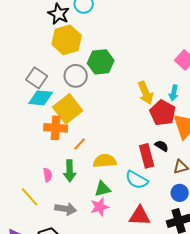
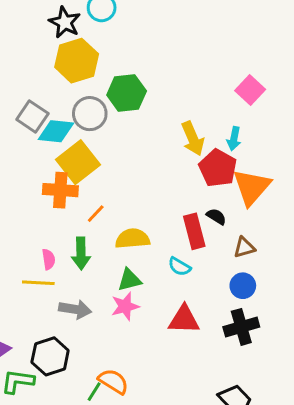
cyan diamond: (41, 98) -> (56, 131), moved
cyan semicircle: (137, 180) -> (180, 267), size x0.7
yellow line: (30, 197) -> (38, 283), moved, turned -45

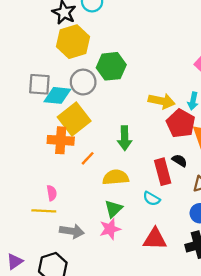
gray square: (32, 117) -> (39, 84), turned -30
yellow arrow: (193, 139) -> (162, 101), turned -55
green arrow: (81, 253) -> (125, 138), moved
green triangle: (130, 280) -> (113, 209), turned -30

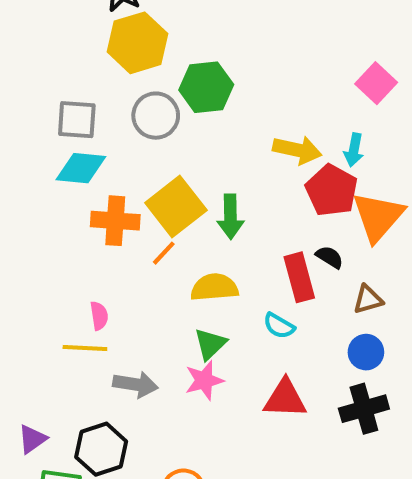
cyan diamond: (57, 95) -> (81, 168), moved
yellow square: (74, 119) -> (176, 207), moved

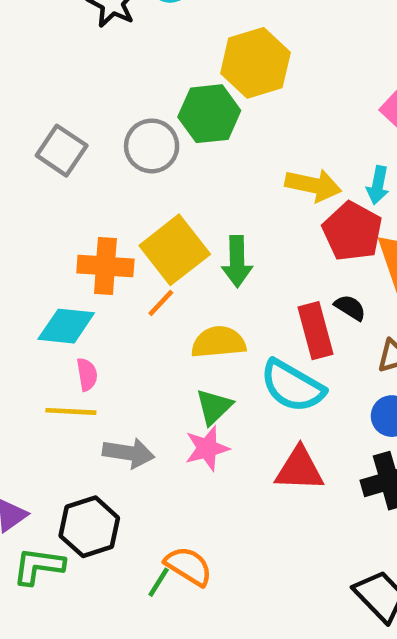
yellow hexagon: (137, 43) -> (255, 63), moved
gray square: (77, 120) -> (62, 151), turned 30
cyan diamond: (81, 168) -> (66, 326), moved
cyan semicircle: (279, 326) -> (292, 386), size x1.8

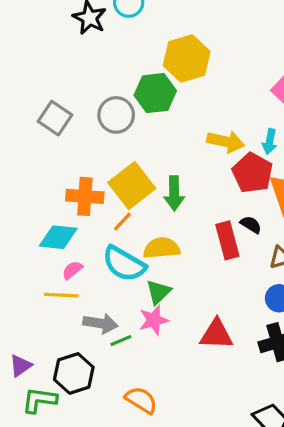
pink semicircle: (87, 374) -> (72, 270), turned -120
cyan semicircle: (292, 386) -> (124, 264), moved
green line: (159, 582) -> (121, 341), moved, turned 35

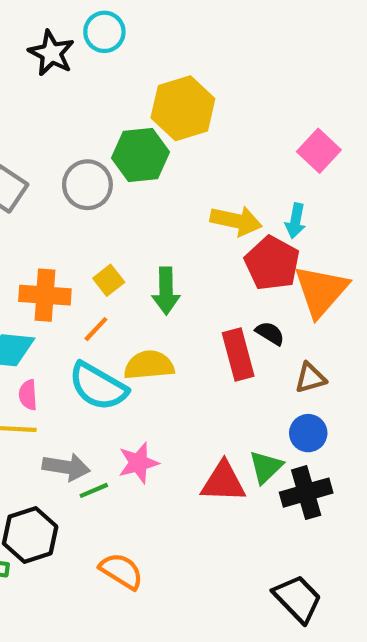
yellow square: (132, 185) -> (109, 280), size x0.5
pink semicircle: (72, 270) -> (28, 395), turned -55
green triangle: (158, 292) -> (266, 467), moved

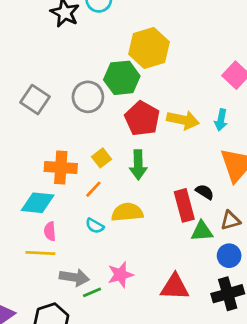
red pentagon: (272, 263) -> (142, 119), moved
cyan semicircle: (98, 386) -> (95, 226), size x0.5
green triangle: (266, 467) -> (202, 231), moved, turned 40

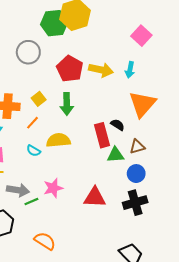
green hexagon: (122, 78) -> (54, 23), moved

